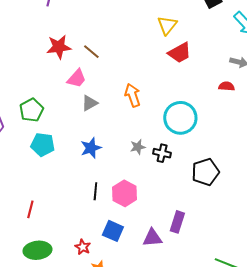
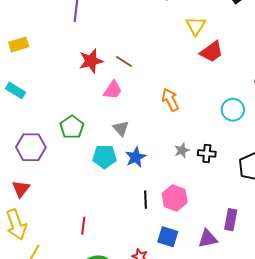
gray triangle: (90, 103) -> (121, 128), moved, turned -36
cyan circle: (180, 118) -> (233, 110), moved, size x0.7
cyan pentagon: (43, 145) -> (105, 157), moved

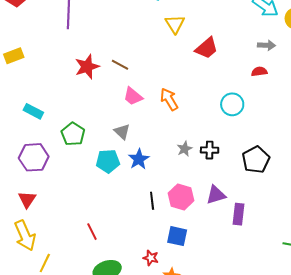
yellow triangle: (196, 26) -> (175, 24), moved
cyan rectangle: (16, 90) -> (33, 111), moved
pink trapezoid: (113, 90) -> (133, 96), moved, turned 100
red line: (83, 226) -> (92, 232), turned -30
purple triangle: (208, 239) -> (216, 195), moved

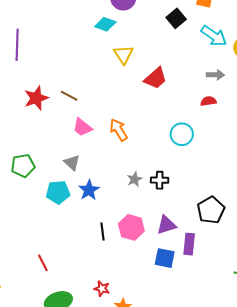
green pentagon: (73, 134) -> (23, 166), turned 30
black pentagon: (256, 160) -> (211, 210), moved
blue square: (177, 236) -> (165, 258), moved

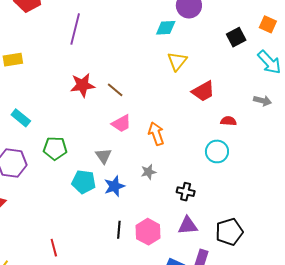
cyan diamond: (105, 24) -> (166, 28), turned -35
red semicircle: (208, 101) -> (228, 121), moved
pink trapezoid: (82, 127) -> (121, 123), turned -80
gray star: (135, 179) -> (148, 172), moved
purple triangle: (166, 225) -> (188, 226), moved

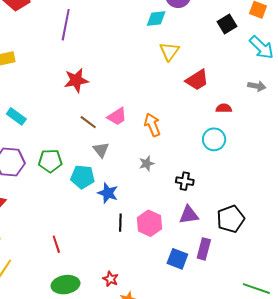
brown line: (115, 90) -> (88, 122), moved
green pentagon: (55, 148) -> (50, 161), moved
blue star: (114, 186) -> (108, 193), moved, turned -30

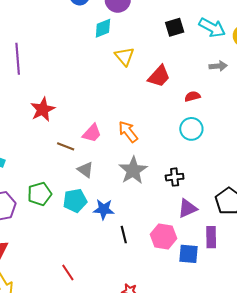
black square: (227, 24) -> (175, 27), moved, turned 30
gray star: (147, 163) -> (133, 170), size x1.8
pink hexagon: (149, 223) -> (164, 236), moved

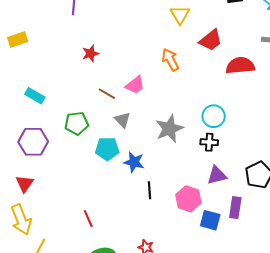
red semicircle: (192, 96) -> (240, 66), size x1.8
red star: (43, 109) -> (90, 54), size x0.7
cyan circle: (191, 129) -> (214, 116), moved
orange arrow: (128, 132) -> (170, 60), moved
green pentagon: (40, 194) -> (76, 123), moved

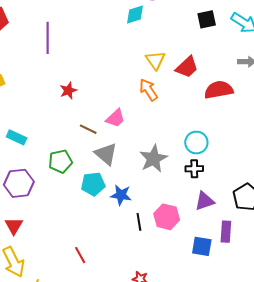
yellow triangle: (180, 15) -> (155, 60), moved
gray triangle: (123, 120) -> (106, 154), size x1.4
pink hexagon: (188, 199) -> (167, 217), moved

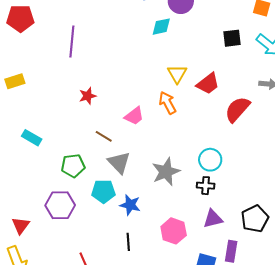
red semicircle: (219, 90) -> (237, 109), turned -44
pink trapezoid: (115, 118) -> (134, 116), moved
purple hexagon: (19, 183) -> (60, 205), moved
black line: (139, 222) -> (128, 242), moved

